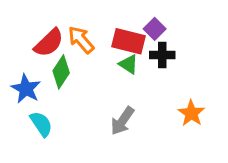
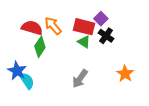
red semicircle: (49, 43) -> (32, 28), turned -120
black cross: (162, 55) -> (106, 36), turned 35
blue star: (26, 89) -> (17, 71), moved

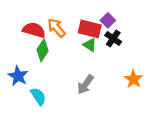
cyan semicircle: (27, 81) -> (38, 96), moved

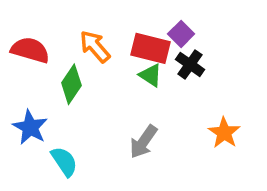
red semicircle: (34, 30) -> (30, 50), moved

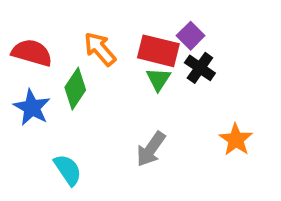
green triangle: (151, 75) -> (158, 79), turned 30
blue star: (30, 127) -> (32, 108), moved

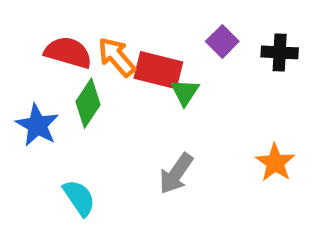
red rectangle: (158, 51) -> (158, 70), moved
red semicircle: (32, 53) -> (68, 52), moved
black cross: (200, 68) -> (280, 52), moved, turned -32

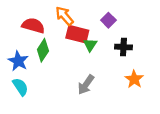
black cross: (280, 52) -> (123, 47), moved
orange arrow: (117, 57) -> (64, 16), moved
cyan semicircle: (79, 198) -> (20, 87), moved

